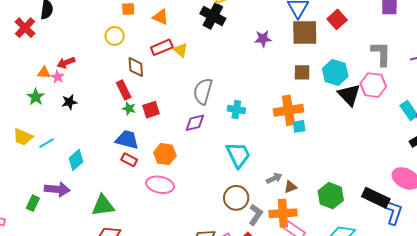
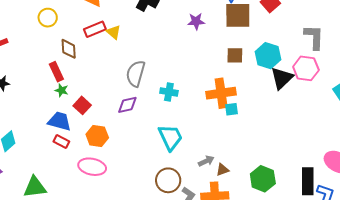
black triangle: (349, 95) -> (282, 78), turned 30
red square: (151, 110) -> (82, 105), moved, turned -30
black rectangle: (376, 198) -> (308, 181), turned 64

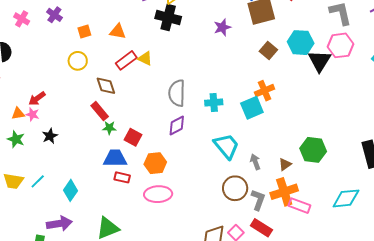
brown square: (235, 55) -> (268, 51), turned -36
orange cross: (221, 93) -> (264, 91), size x0.7
cyan square: (232, 109) -> (252, 108), moved, size x1.6
gray arrow: (206, 161) -> (255, 162), moved, turned -70
green hexagon: (263, 179) -> (313, 150), moved

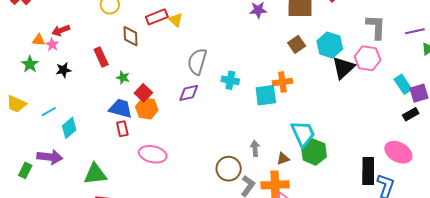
red rectangle: (100, 111) -> (101, 57), moved
cyan trapezoid: (227, 146) -> (303, 134), moved
orange hexagon: (155, 163) -> (147, 108), moved
red rectangle: (122, 177) -> (122, 129), turned 49
cyan line: (38, 181) -> (49, 112), moved

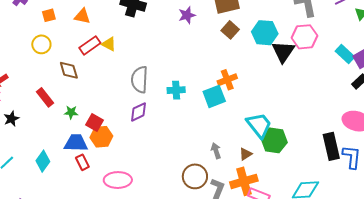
brown square: (297, 44) -> (230, 30), moved
cyan diamond: (69, 128) -> (43, 161), moved

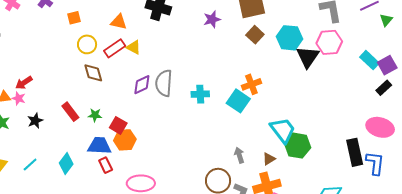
orange triangle: (82, 16) -> (119, 22), moved
yellow circle: (41, 44) -> (87, 44), moved
cyan square: (214, 96) -> (238, 101), turned -35
red rectangle: (45, 97) -> (70, 112), moved
purple diamond: (139, 112) -> (142, 85), moved

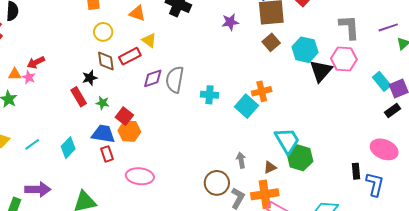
red rectangle: (115, 48) -> (130, 56), moved
black star: (35, 121) -> (90, 78), moved
black rectangle: (355, 152) -> (356, 171), size x0.6

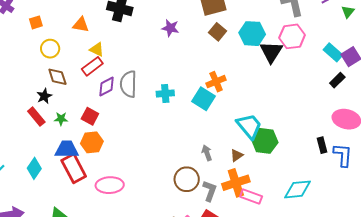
purple star: (230, 22) -> (170, 28), moved, turned 30
red rectangle: (130, 56) -> (92, 66), moved
black rectangle: (392, 110) -> (337, 80), moved
red square: (124, 116) -> (90, 116), moved
red rectangle: (107, 154) -> (74, 168), size x1.8

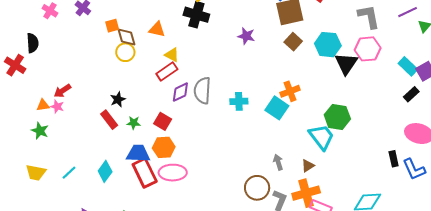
brown diamond: (57, 77) -> (127, 37), moved
green hexagon: (265, 141) -> (337, 117), moved
blue L-shape: (343, 155) -> (414, 169), turned 150
pink ellipse: (110, 185) -> (173, 173), moved

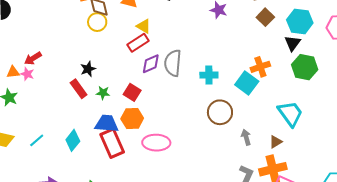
black triangle: (346, 64) -> (293, 43), moved, size x0.7
green hexagon: (337, 117) -> (305, 67), moved
pink ellipse: (173, 173) -> (156, 143), moved
brown circle: (257, 188) -> (220, 112), moved

